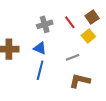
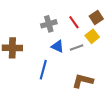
blue triangle: (40, 48) -> (58, 46), moved
gray line: (73, 57) -> (77, 47), moved

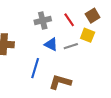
yellow square: (92, 36) -> (88, 35), turned -32
brown L-shape: (83, 81) -> (60, 82), moved

